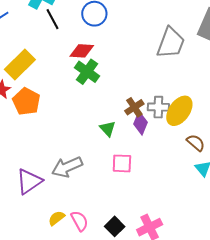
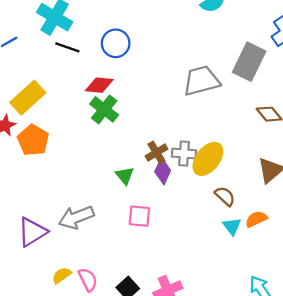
black line: (52, 19) -> (67, 47), turned -45
gray trapezoid: (171, 43) -> (201, 81), turned -128

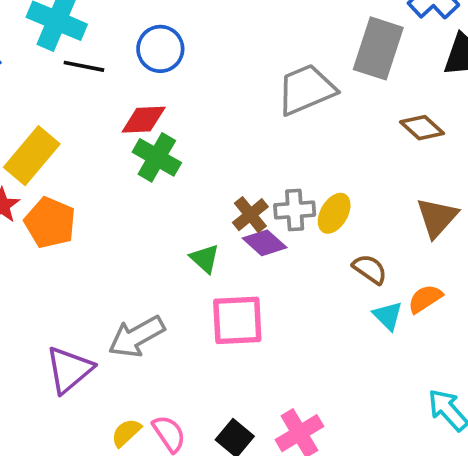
yellow ellipse: (208, 159) -> (334, 213), size x0.7
purple diamond: (163, 171) -> (265, 243), turned -65
pink square: (139, 216) -> (237, 320), size x1.4

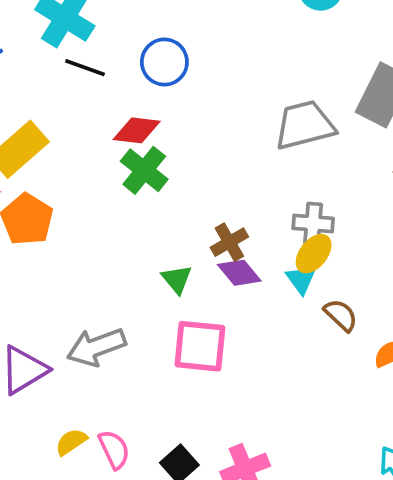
gray cross: (295, 210) -> (313, 223), moved
cyan triangle: (388, 316) -> (301, 279), moved

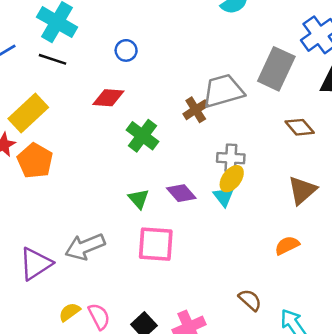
blue circle: (164, 62) -> (126, 50), size x0.7
black line: (85, 68) -> (52, 59), moved
green cross: (144, 170) -> (142, 136), moved
brown cross: (229, 242) -> (196, 110), moved
brown semicircle: (341, 315) -> (250, 300), moved

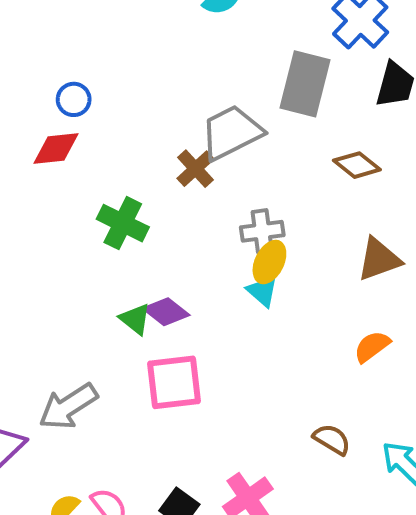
red diamond: (108, 98) -> (56, 148), moved
brown triangle: (302, 190) -> (379, 259), turned 32
purple diamond: (181, 193) -> (166, 312), moved

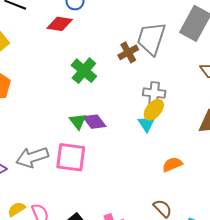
gray trapezoid: (231, 133) -> (151, 39), turned -60
orange semicircle: (372, 347) -> (172, 164), moved
pink square: (174, 382) -> (71, 157), moved

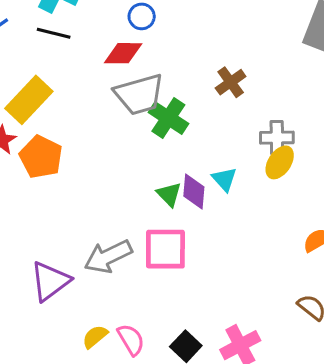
gray trapezoid: (151, 39) -> (139, 94), moved, turned -116
purple diamond: (94, 122) -> (194, 192), turned 50
cyan triangle: (146, 124) -> (224, 179), moved

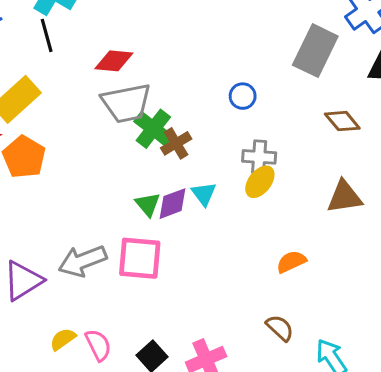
blue circle: (142, 16) -> (243, 96), moved
black line: (54, 33) -> (47, 35), turned 56
brown cross: (231, 82) -> (176, 143), moved
purple diamond: (194, 192) -> (173, 204), turned 60

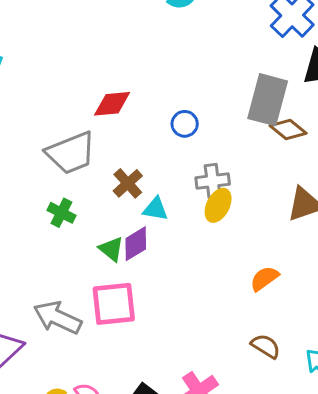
gray rectangle: (315, 51) -> (268, 100), moved
red diamond: (114, 61) -> (112, 104), moved
green cross: (153, 129) -> (61, 213), moved, size x0.7
cyan triangle: (204, 194) -> (156, 209), moved, turned -32
gray arrow: (82, 261) -> (58, 318), turned 57

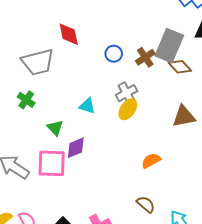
red diamond: (112, 104) -> (69, 34), turned 75
gray cross: (213, 181) -> (127, 93), turned -30
brown cross: (128, 183) -> (145, 57), moved
purple diamond: (136, 244) -> (76, 148), moved

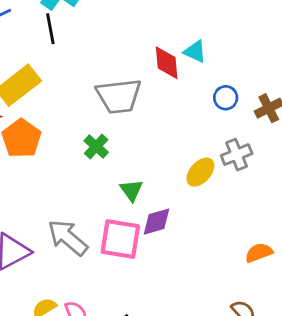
cyan triangle: (87, 106) -> (195, 52), moved
yellow ellipse: (128, 109) -> (200, 172), moved

